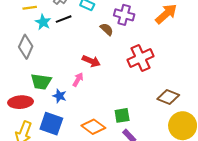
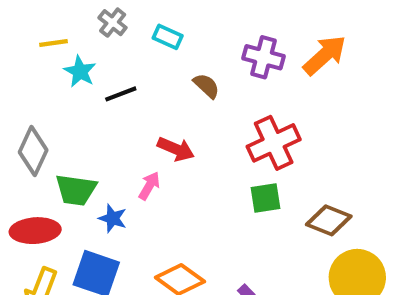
purple cross: (124, 15) -> (263, 57), moved
black line: (64, 19) -> (121, 94), moved
gray diamond: (26, 47) -> (33, 151), moved
green square: (122, 115) -> (266, 198), moved

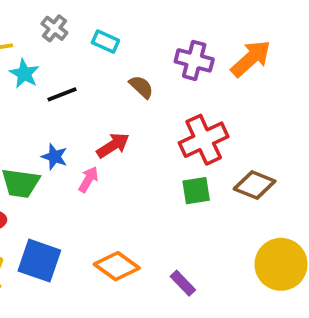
red arrow: (176, 149) -> (113, 145), turned -56
blue star: (113, 218) -> (54, 157), moved
brown diamond: (329, 220) -> (255, 185), moved

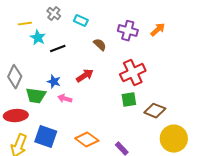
orange arrow: (251, 59) -> (158, 30), size x0.7
pink arrow: (88, 179) -> (65, 99), moved, turned -104
brown diamond: (255, 185) -> (155, 111), moved

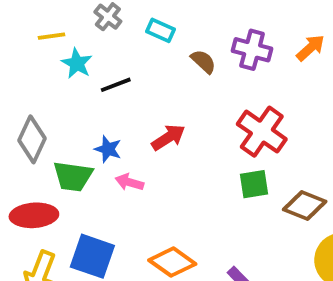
brown semicircle: (100, 45) -> (203, 61), moved
red cross: (133, 73) -> (262, 132), turned -30

